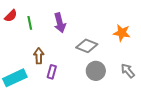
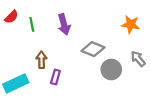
orange star: (122, 33) -> (131, 24), moved
gray circle: (96, 71) -> (111, 69), moved
gray arrow: (128, 71) -> (138, 59), moved

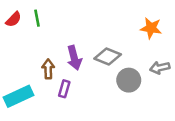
green line: (32, 24) -> (37, 18), moved
purple arrow: (64, 24) -> (74, 58), moved
gray arrow: (138, 59) -> (160, 68), turned -63

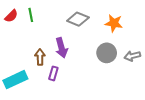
orange star: (151, 28) -> (114, 23), moved
gray diamond: (108, 57) -> (78, 19), moved
gray circle: (129, 80) -> (107, 53), moved

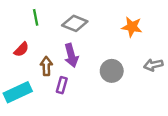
red semicircle: (11, 16) -> (21, 49), moved
gray diamond: (78, 19) -> (75, 23), moved
gray circle: (107, 53) -> (112, 71), moved

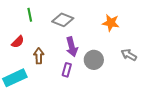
purple arrow: (71, 55) -> (72, 47), moved
gray arrow: (153, 65) -> (129, 55), turned 42
purple rectangle: (62, 85) -> (67, 70), moved

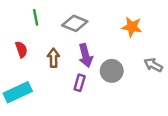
red semicircle: (18, 42) -> (21, 49), turned -64
brown arrow: (39, 56) -> (53, 58), moved

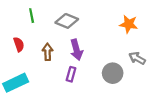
orange star: (132, 27) -> (129, 24), moved
gray circle: (112, 71) -> (113, 73), moved

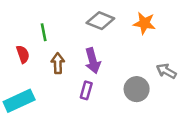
green line: (32, 16) -> (44, 32), moved
gray diamond: (67, 21) -> (100, 21), moved
orange star: (129, 24) -> (144, 23), moved

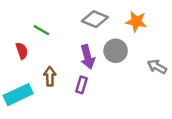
green line: (44, 32) -> (41, 30), turned -49
brown arrow: (58, 63) -> (50, 76), moved
gray circle: (137, 89) -> (116, 51), moved

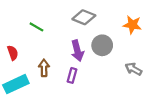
orange star: (136, 22) -> (132, 25), moved
red semicircle: (22, 51) -> (13, 53), moved
gray arrow: (157, 67) -> (133, 69), moved

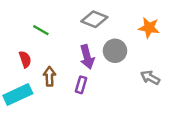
red semicircle: (13, 53) -> (25, 59), moved

